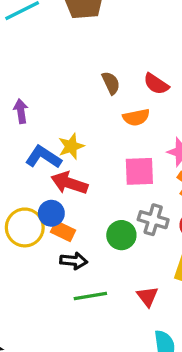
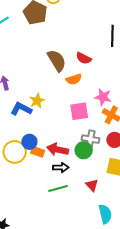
brown semicircle: (111, 83) -> (57, 61), size x1.6
red arrow: (69, 183) -> (58, 149), moved
green circle: (121, 235) -> (84, 150), moved
black arrow: (74, 261) -> (61, 167), moved

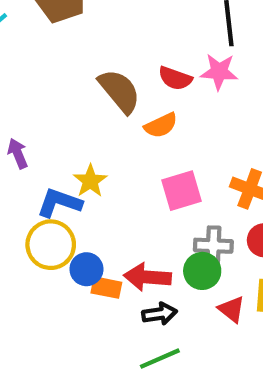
pink star: (103, 97) -> (219, 72), moved
yellow circle: (15, 152) -> (51, 245), moved
red triangle: (92, 185) -> (232, 309), moved

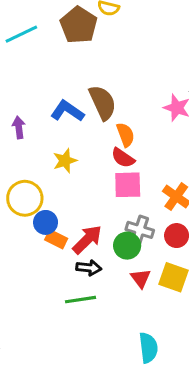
red semicircle: (175, 78) -> (123, 158), moved
orange semicircle: (161, 125) -> (126, 135), turned -100
blue L-shape: (59, 203) -> (67, 111), moved
red arrow: (148, 277) -> (87, 240), turned 116

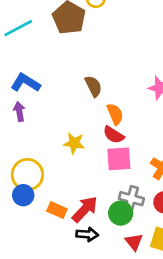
brown semicircle: (103, 103) -> (93, 86), size x0.7
blue L-shape: (67, 111) -> (26, 83), moved
yellow star: (65, 161) -> (74, 143), moved, turned 30
blue circle: (46, 222) -> (23, 195), moved

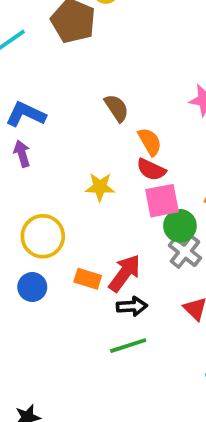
blue circle: (23, 195) -> (32, 287), moved
gray cross: (131, 199) -> (185, 252), turned 30
green circle: (121, 213) -> (180, 226), moved

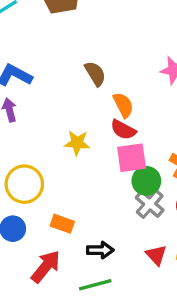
red arrow: (125, 273) -> (46, 267), moved

